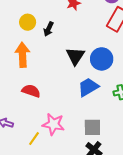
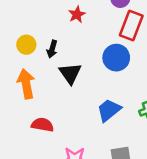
black triangle: (75, 56) -> (70, 73), moved
blue circle: (102, 59) -> (116, 58), moved

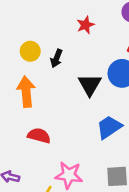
black triangle: (70, 73) -> (90, 85), moved

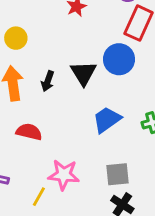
black arrow: (56, 58) -> (48, 81), moved

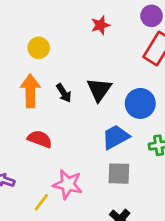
blue circle: (119, 59) -> (140, 103), moved
black arrow: (48, 81) -> (64, 93), turned -60
gray square: (118, 174) -> (119, 174), moved

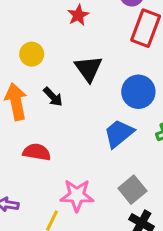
yellow circle: (39, 48) -> (32, 54), moved
black triangle: (99, 90) -> (88, 69), moved
gray square: (119, 174) -> (132, 190), moved, turned -30

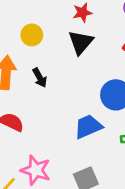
black triangle: (88, 69) -> (81, 42), moved

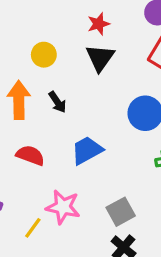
blue trapezoid: (88, 127) -> (87, 150), moved

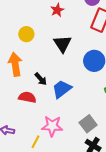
black triangle: (100, 58) -> (62, 44), moved
black arrow: (57, 102) -> (41, 79), moved

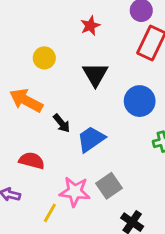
orange arrow: (15, 64) -> (26, 100), turned -55
red semicircle: (27, 97) -> (32, 161), moved
gray square: (88, 124) -> (109, 186), moved

